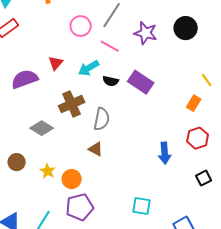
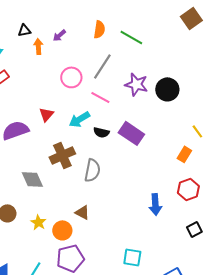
black circle: (186, 28) -> (167, 89), moved
gray diamond: (42, 128) -> (32, 179), turned 35
brown triangle: (96, 149) -> (82, 212), moved

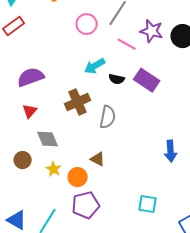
pink line: (100, 97) -> (127, 44), moved
red triangle: (46, 114) -> (30, 111), moved
gray diamond: (32, 179) -> (48, 139), moved

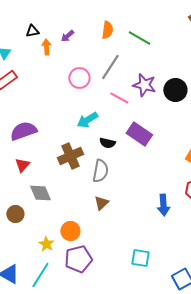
black semicircle: (117, 79) -> (107, 143), moved
brown triangle: (98, 159) -> (101, 203), moved, turned 49
yellow star: (54, 169) -> (46, 244), moved

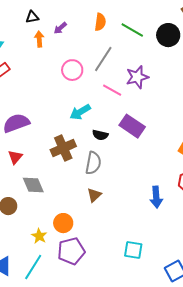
black triangle: (32, 31) -> (32, 17), moved
purple star: (144, 85) -> (137, 77), turned -30
black circle: (175, 90) -> (168, 35), moved

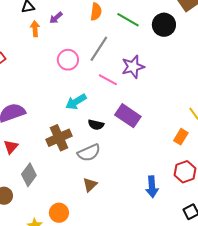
gray semicircle: (93, 163) -> (89, 153), turned 55
gray diamond: (33, 185) -> (29, 175), turned 60

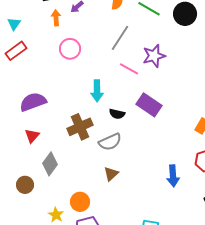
pink circle: (68, 60) -> (70, 49), moved
cyan arrow: (76, 102) -> (97, 91), turned -60

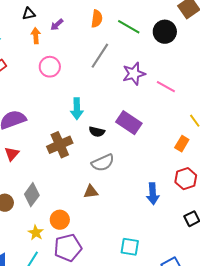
pink line: (129, 69) -> (166, 87), moved
gray semicircle: (110, 142) -> (103, 163), moved
gray diamond: (50, 164) -> (32, 195), moved
brown triangle: (111, 174) -> (91, 192), turned 35

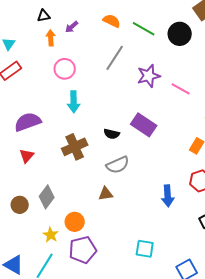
orange semicircle: (97, 19) -> (112, 21), turned -72
cyan arrow: (77, 109) -> (74, 102), moved

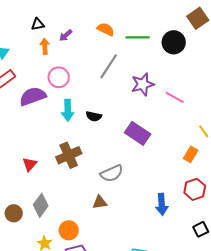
green line: (144, 29) -> (138, 37), turned -30
purple semicircle: (28, 122) -> (33, 96), moved
black semicircle: (112, 134) -> (94, 116), moved
red triangle: (27, 156) -> (30, 164), moved

